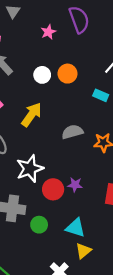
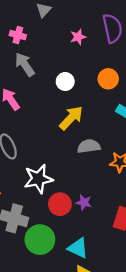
orange circle: (67, 74) -> (108, 79), moved
yellow arrow: (31, 115) -> (71, 118), moved
green circle: (39, 225) -> (40, 240), size x1.6

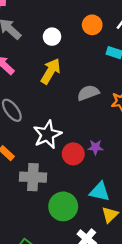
yellow arrow: (71, 118) -> (51, 71), moved
green circle: (40, 240) -> (63, 206), moved

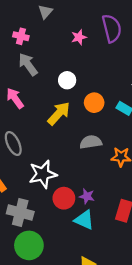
orange circle: (92, 25) -> (94, 103), moved
cyan triangle: (100, 192) -> (84, 220), moved
green circle: (63, 206) -> (29, 245), moved

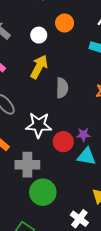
orange circle: (94, 103) -> (65, 23), moved
gray semicircle: (91, 142) -> (62, 88), moved, turned 114
white star: (43, 174) -> (39, 125), turned 30

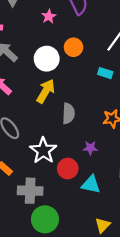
white circle: (39, 35) -> (47, 59), size x1.5
white star: (39, 125) -> (43, 151), turned 30
purple star: (83, 135) -> (90, 148), moved

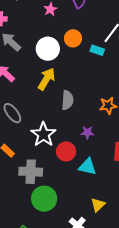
cyan rectangle: (105, 73) -> (97, 50), moved

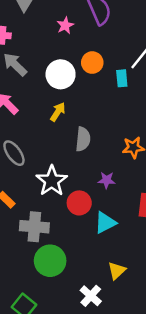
cyan rectangle: (97, 50) -> (122, 78), turned 64
yellow arrow: (46, 79) -> (58, 112), size x0.7
cyan triangle: (87, 167) -> (105, 223), turned -42

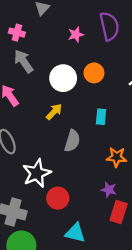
cyan rectangle: (122, 78) -> (101, 117), moved
purple star: (107, 180) -> (109, 190), moved
cyan triangle: (105, 223) -> (75, 233), moved, turned 30

